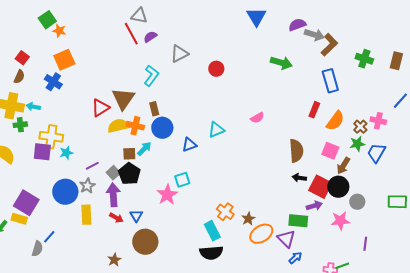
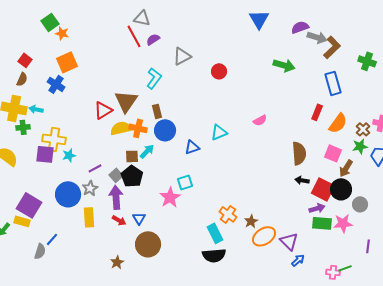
green rectangle: (298, 221) -> (322, 223), moved

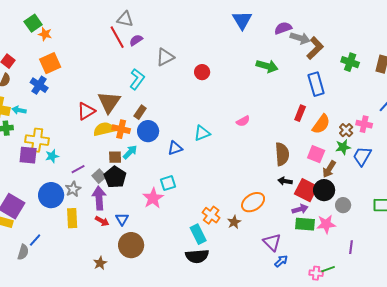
brown rectangle: (157, 111) -> (140, 112), turned 48
orange ellipse: (264, 236) -> (253, 202), moved

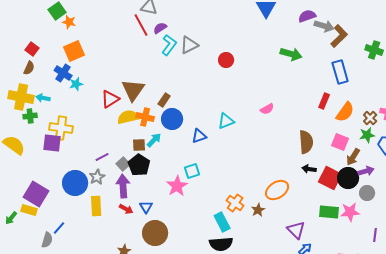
cyan L-shape: (137, 79) -> (169, 45), moved
cyan star: (52, 156) -> (76, 84), moved
purple arrow: (300, 209) -> (366, 171), moved

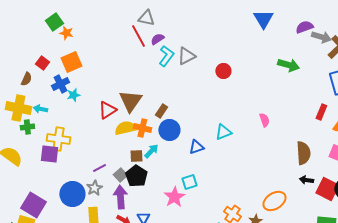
red square: (32, 49) -> (42, 63), moved
blue cross: (63, 73) -> (60, 84), turned 30
pink semicircle: (267, 109) -> (264, 120), turned -80

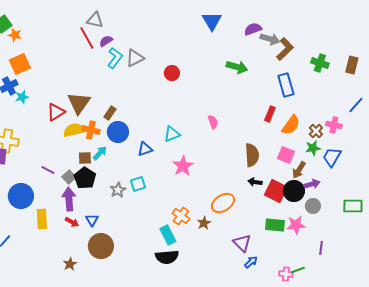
purple line: (99, 168) -> (48, 170), turned 56
gray star: (94, 188) -> (118, 190), moved
pink star: (174, 197) -> (183, 166), moved

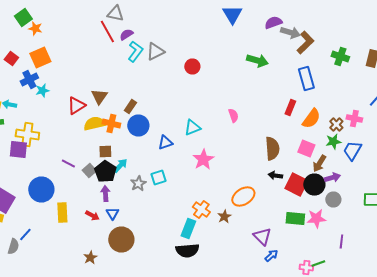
brown triangle: (79, 103) -> (99, 96), size x0.7
cyan arrow: (100, 153) -> (120, 166), moved
purple arrow: (69, 199) -> (105, 194), moved, size x0.7
cyan rectangle: (168, 235) -> (188, 228), turned 48

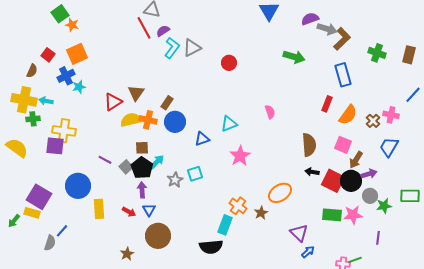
green star: (333, 142) -> (384, 206), moved
black semicircle: (187, 250) -> (211, 247), moved

